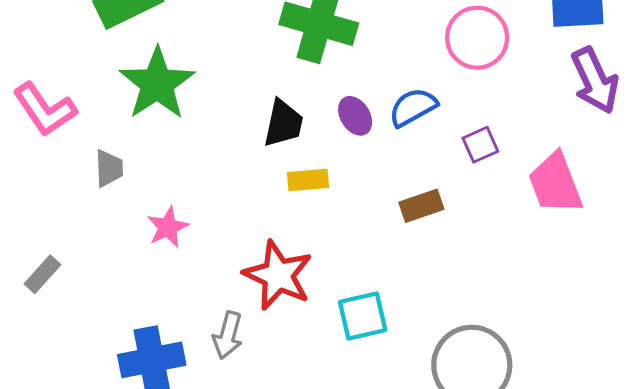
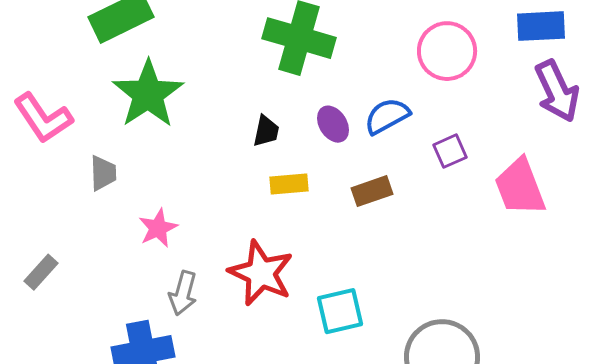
black trapezoid: (283, 123) -> (266, 131), size x0.7
brown rectangle: (421, 206) -> (372, 191), moved
gray arrow: (228, 335) -> (183, 293), moved

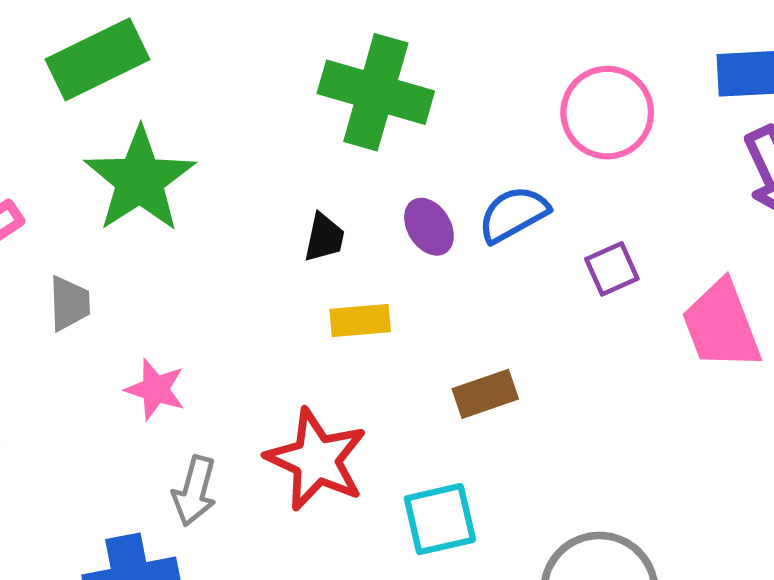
brown rectangle: (372, 191) -> (485, 394), moved
pink star: (158, 228) -> (155, 389), turned -30

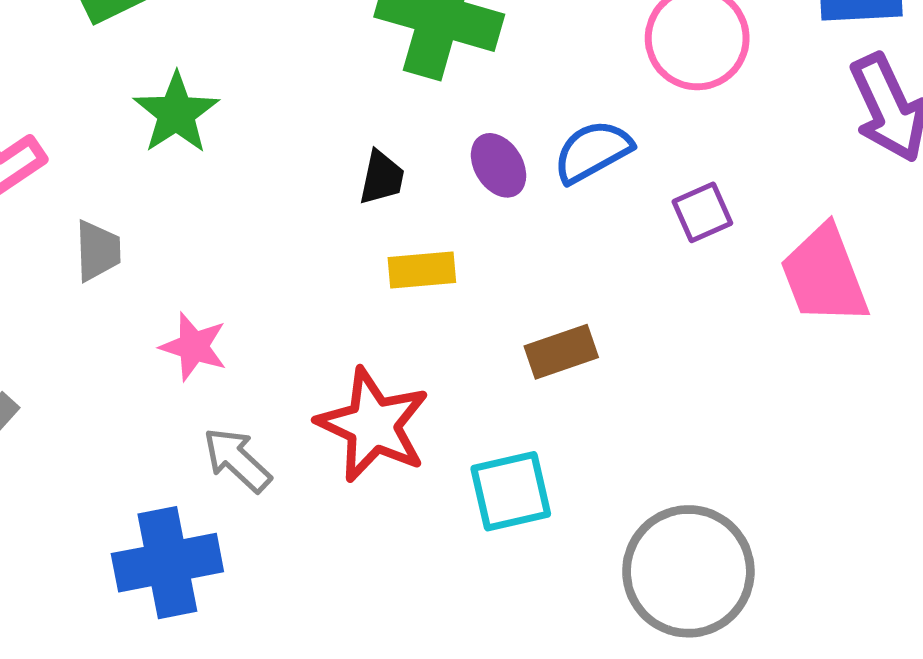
green star: (140, 180) -> (176, 113), size x0.7
gray arrow: (194, 491) -> (237, 460), turned 118

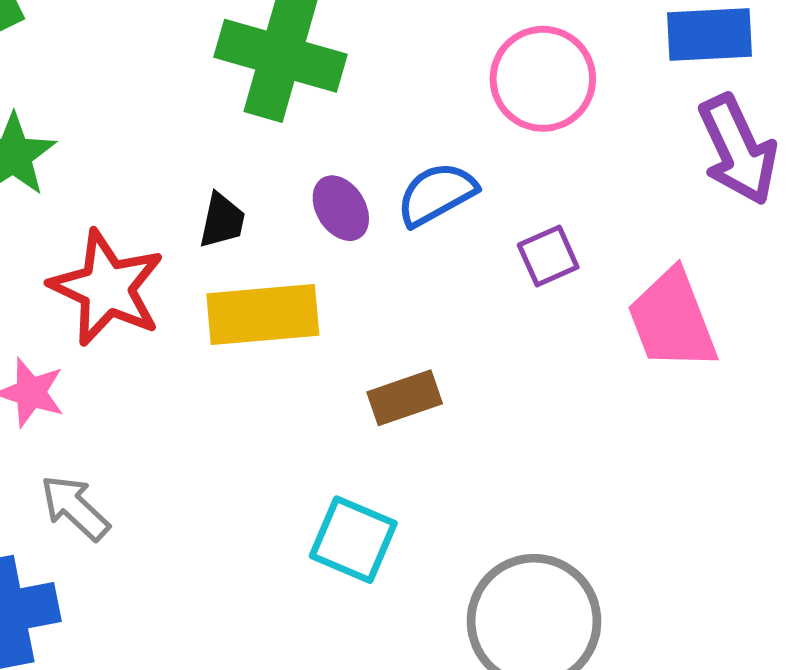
yellow rectangle: (422, 270) -> (263, 315), size x1.6
red star: (373, 425) -> (107, 288), moved
cyan square: (511, 491) -> (353, 540), turned 36

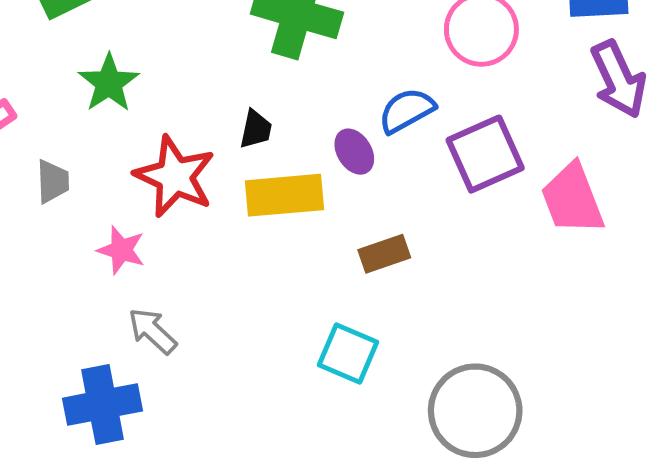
purple ellipse: (341, 208) -> (354, 152), moved
purple square: (548, 256) -> (485, 154), size x1.8

